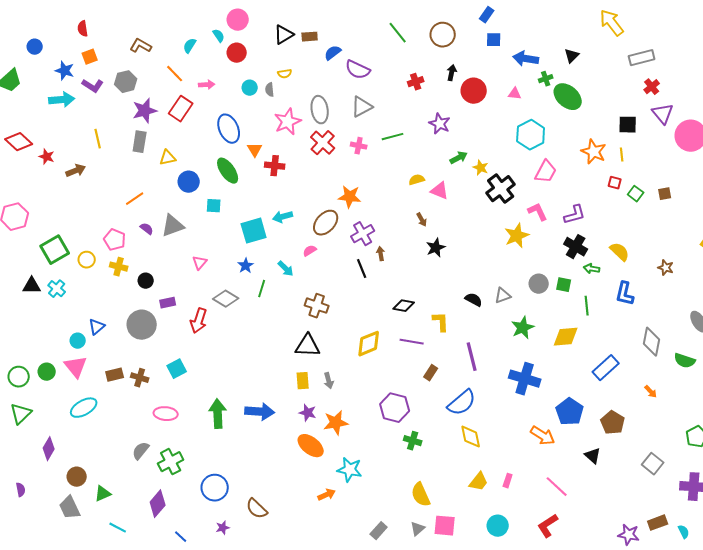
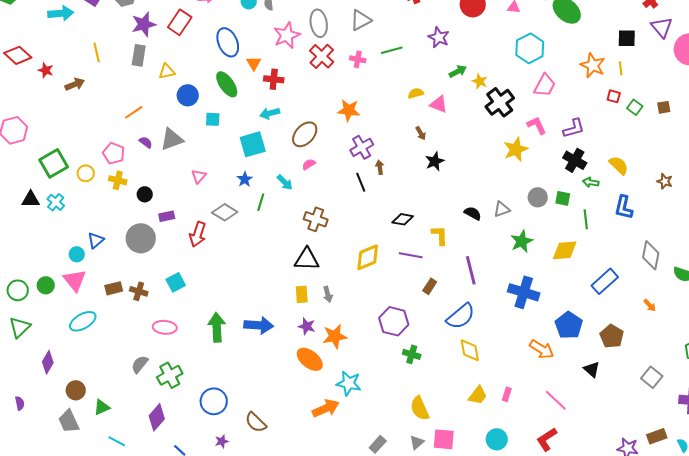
cyan arrow: (283, 217) -> (270, 113), moved
brown ellipse: (326, 223) -> (305, 134), moved
orange arrow: (327, 495) -> (326, 408), size x1.5

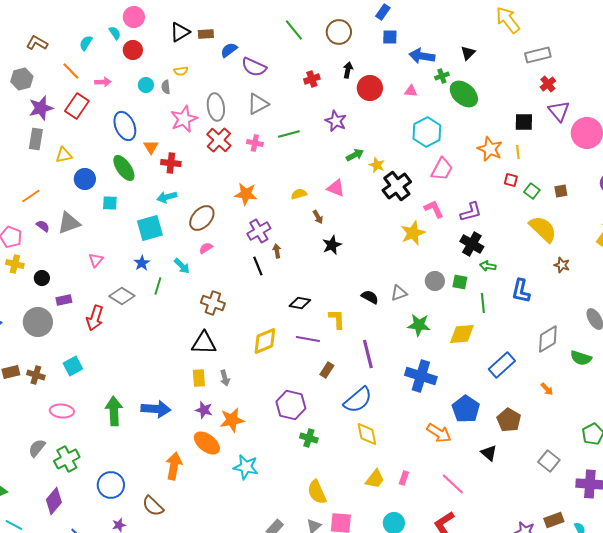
yellow semicircle: (416, 93) -> (299, 194), moved
yellow semicircle: (619, 165) -> (543, 229), moved, size x1.4
green star: (522, 241) -> (419, 325), turned 30
gray diamond: (651, 255) -> (548, 339), turned 48
orange arrow: (326, 408) -> (174, 466), moved, turned -56

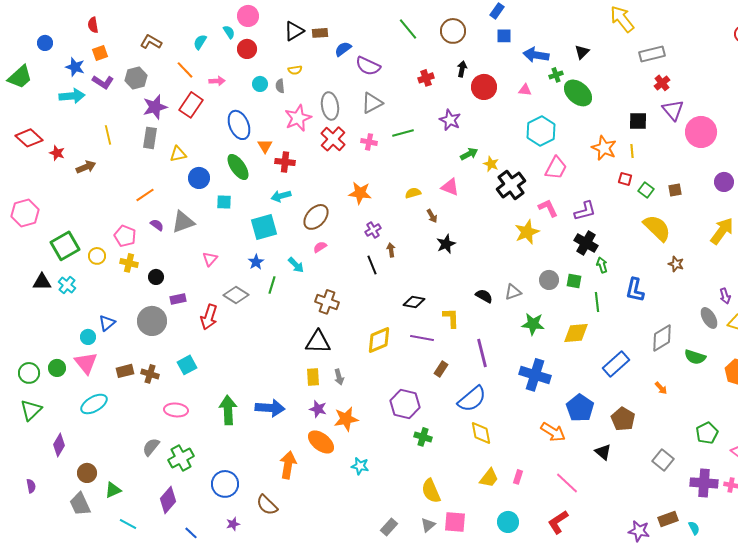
purple cross: (259, 231) -> (373, 230), size x0.7
green arrow: (488, 266) -> (602, 265), turned 63
cyan star: (246, 467) -> (360, 466), size x0.7

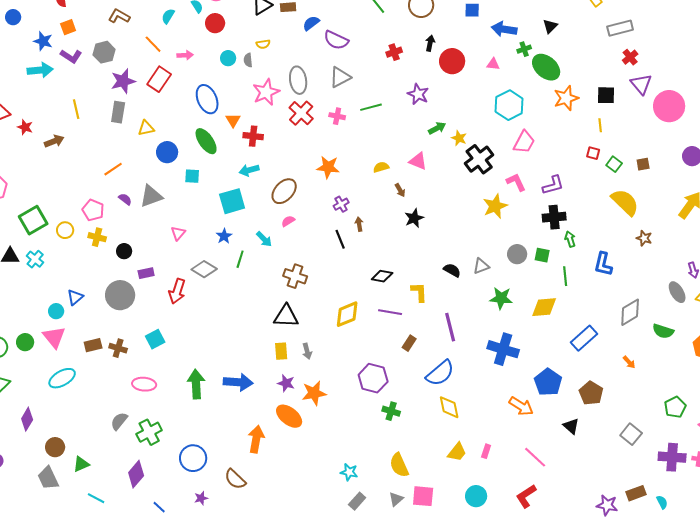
orange star: (604, 148) -> (566, 98), moved, turned 30
black cross: (586, 243) -> (554, 217), turned -35
cyan star: (360, 466) -> (349, 472), moved

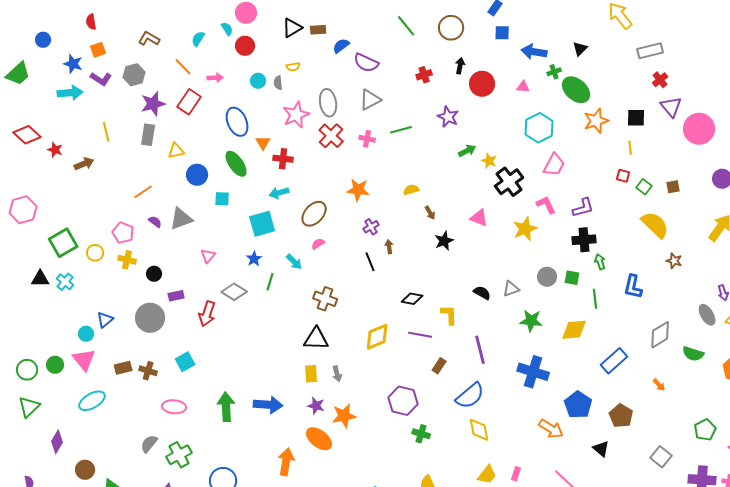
pink triangle: (418, 161) -> (479, 218), moved

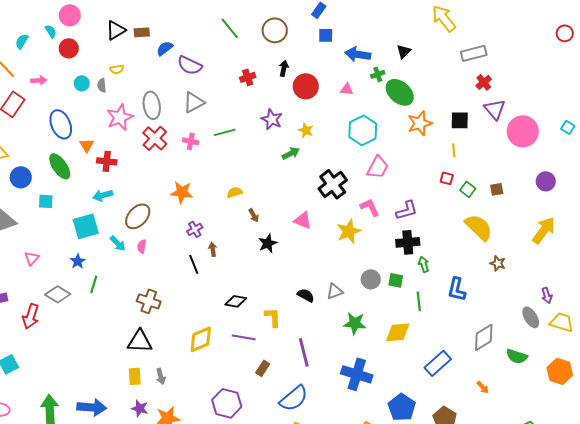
yellow star: (489, 161) -> (306, 130), moved
pink semicircle: (318, 244) -> (142, 246), turned -48
cyan arrow: (294, 262) -> (118, 243), moved

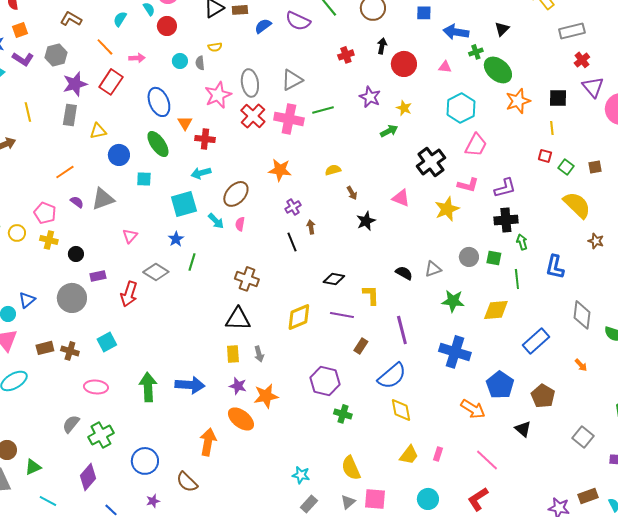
purple semicircle: (190, 65) -> (298, 21), moved
pink cross: (191, 141) -> (289, 119), size x1.8
pink L-shape: (370, 207) -> (468, 185), turned 130
gray diamond: (484, 337) -> (582, 315), turned -52

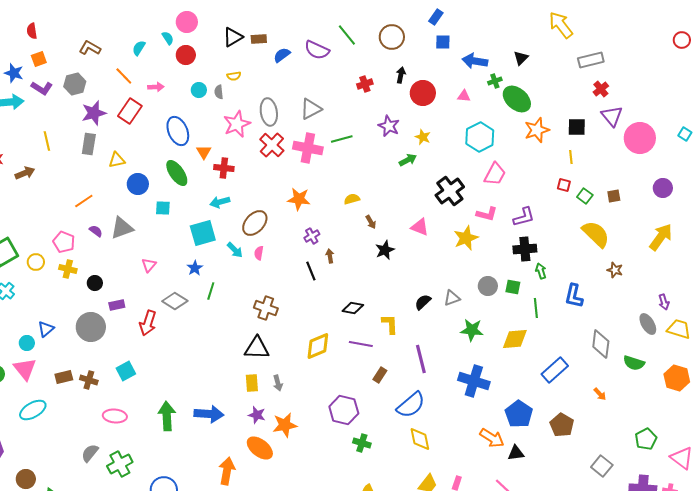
black semicircle: (404, 273) -> (423, 302), turned -72
black triangle: (523, 429) -> (516, 453), moved, turned -48

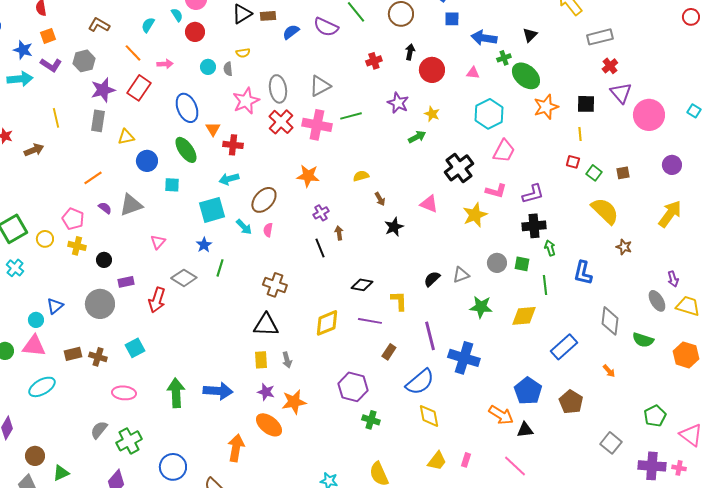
pink triangle: (25, 369) -> (34, 346), turned -45
blue cross: (474, 381) -> (464, 358), moved

